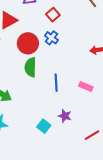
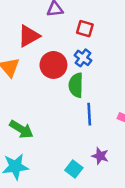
red square: (53, 15) -> (85, 29), turned -32
green semicircle: (30, 67) -> (76, 85), moved

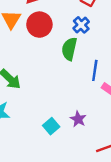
red circle: (53, 65) -> (39, 25), moved
blue line: (89, 114) -> (95, 70), moved

